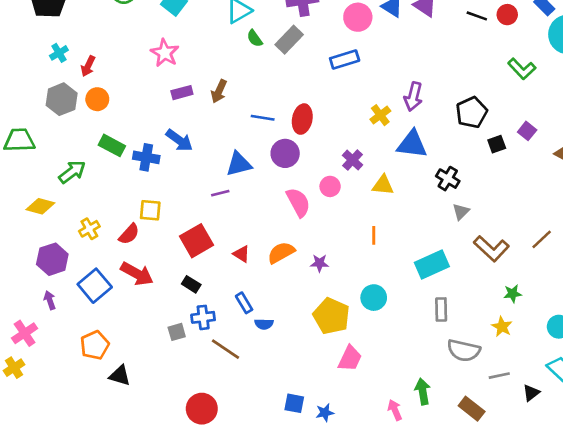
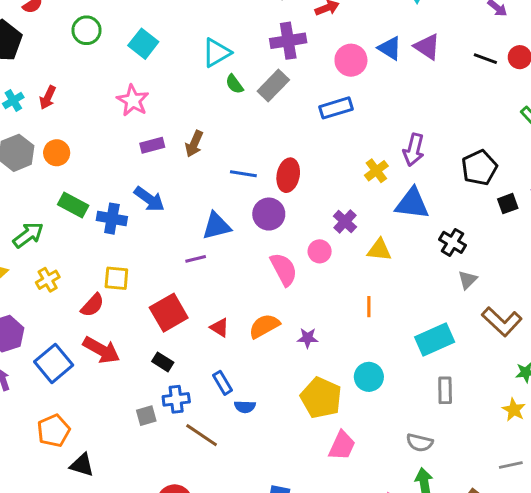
red arrow: (88, 66) -> (48, 97), moved
yellow cross: (89, 229) -> (48, 280), moved
gray semicircle: (464, 350) -> (420, 443), moved, size x0.7

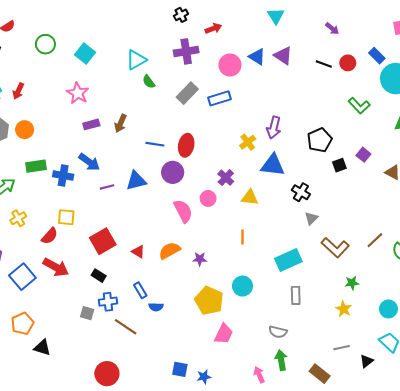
gray rectangle: (273, 86) -> (187, 93), moved
green rectangle: (73, 205) -> (36, 166), turned -36
purple line: (196, 259) -> (107, 187), moved
gray square: (146, 416) -> (87, 313), turned 32

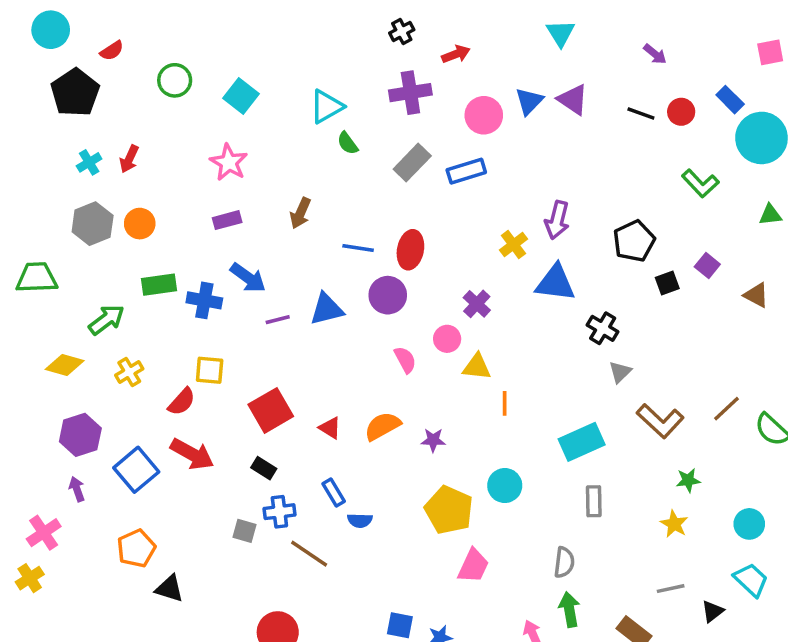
blue triangle: (257, 57) -> (529, 101), turned 42
purple rectangle: (91, 124) -> (227, 220), moved
yellow triangle: (250, 197) -> (477, 367), moved
pink semicircle: (183, 211) -> (405, 360), size x0.7
gray semicircle: (278, 332) -> (564, 562), turned -96

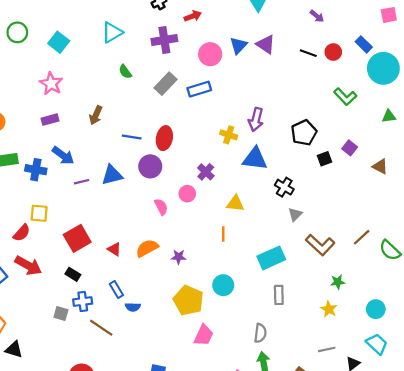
cyan triangle: (327, 107) -> (112, 32), moved
yellow cross: (513, 245) -> (229, 135), turned -35
yellow triangle: (477, 367) -> (235, 203), moved

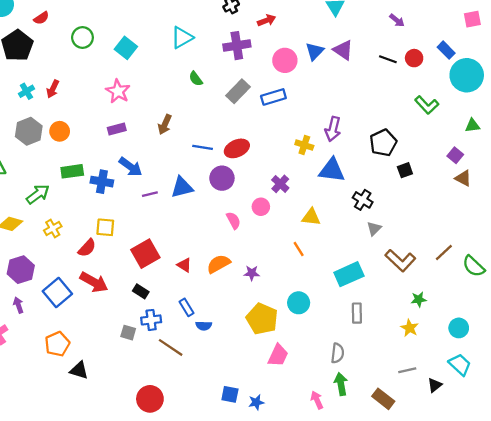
red ellipse: (164, 138) -> (237, 148), turned 55
purple square: (350, 148) -> (455, 155), moved
orange line: (223, 234) -> (299, 249), turned -32

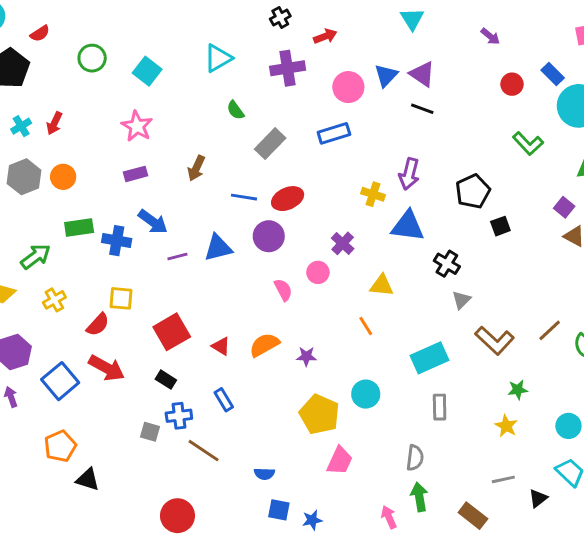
black line: (388, 59) -> (422, 109), moved
gray rectangle: (238, 91) -> (270, 144), moved
blue semicircle: (204, 326) -> (264, 474), moved

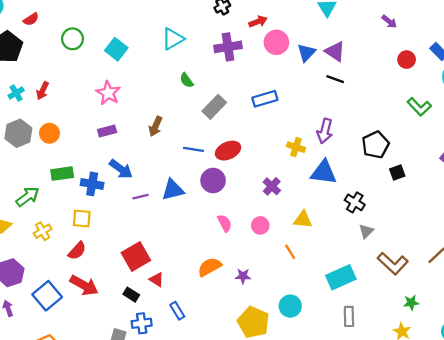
pink circle: (348, 87) -> (276, 42), moved
pink circle: (318, 272) -> (260, 225), moved
yellow square: (121, 298) -> (82, 219), moved
red triangle: (221, 346) -> (157, 280), moved

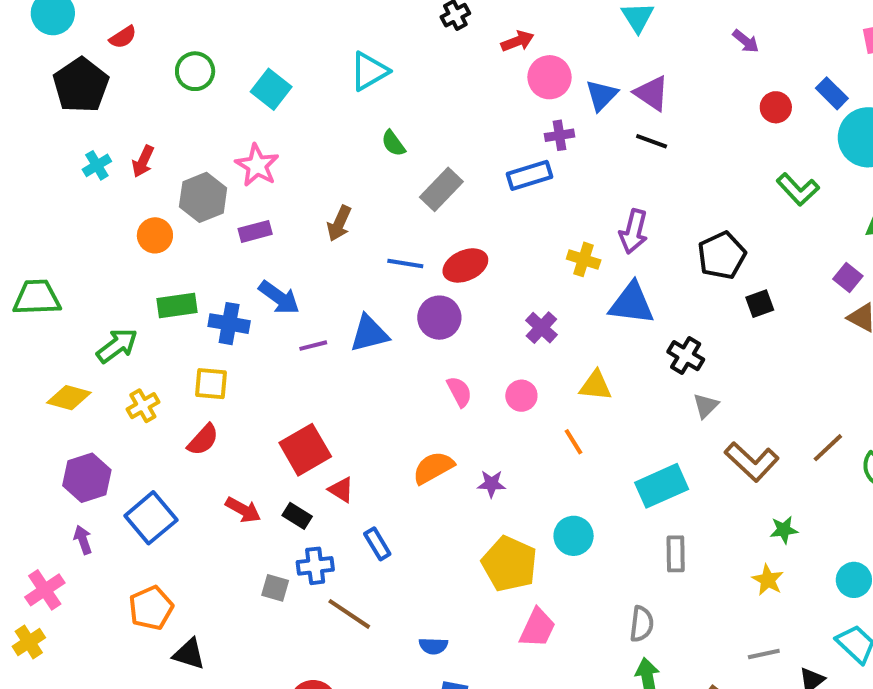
purple cross: (228, 47) -> (559, 135), moved, size x0.6
gray hexagon: (18, 133) -> (203, 197), moved
red arrow: (84, 285) -> (243, 510), moved, size x0.7

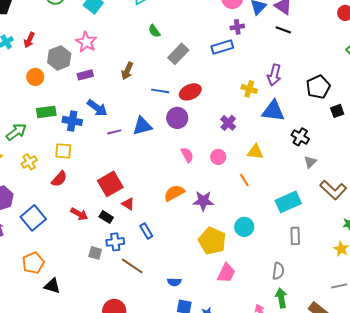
purple star: (491, 484) -> (203, 201), size x1.5

